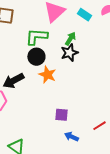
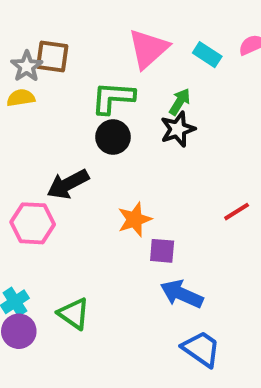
orange star: (47, 75) -> (135, 219), moved, turned 30
red line: (99, 126) -> (237, 212), moved
blue arrow: (71, 137) -> (182, 294), size x1.5

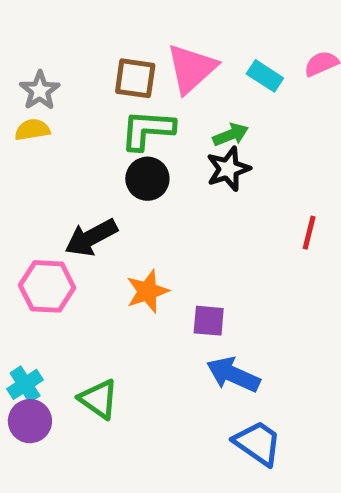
brown square: (52, 57) -> (135, 78), moved
green arrow: (180, 102) -> (231, 135), turned 36
red line: (237, 212) -> (309, 233), moved, turned -44
orange star: (135, 219) -> (147, 291), moved

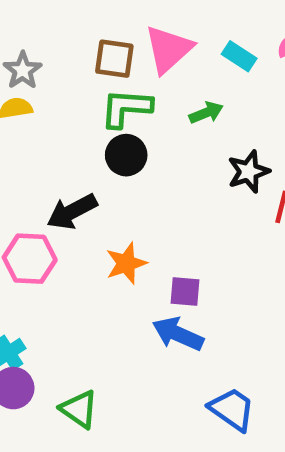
black star: (228, 169) -> (248, 172), moved
blue arrow: (233, 375) -> (178, 334), moved
green triangle: (99, 399) -> (79, 409), moved

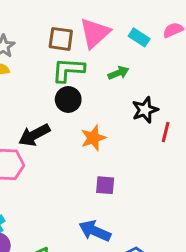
orange star: (126, 263) -> (93, 138), moved
blue arrow: (178, 334) -> (95, 231), moved

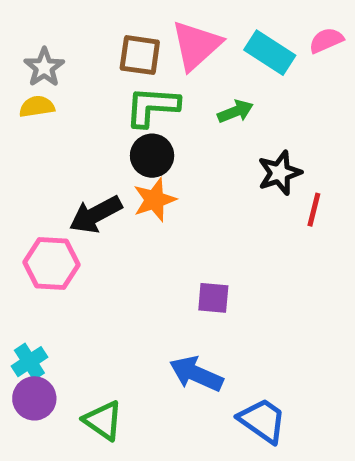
cyan rectangle: (139, 37) -> (270, 53), size x1.4
orange star: (93, 138) -> (154, 200), moved

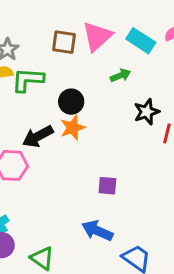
green L-shape: (152, 107) -> (28, 80), moved

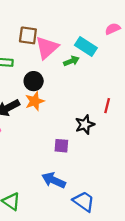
pink triangle: (97, 36) -> (47, 48), moved
cyan rectangle: (141, 41) -> (86, 47), moved
black star: (147, 112) -> (85, 125), moved

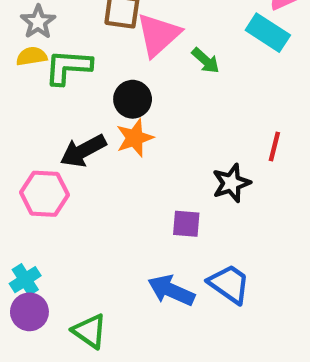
cyan rectangle: (86, 47) -> (268, 33), moved
green arrow: (71, 61) -> (206, 61), turned 64
blue trapezoid: (84, 201) -> (229, 284), moved

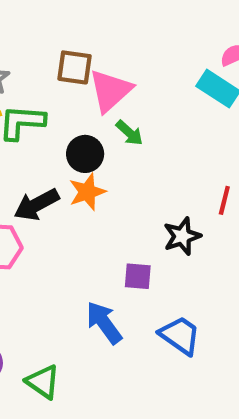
green arrow: (206, 61) -> (129, 133), moved
blue arrow: (171, 290) -> (104, 323), moved, turned 30

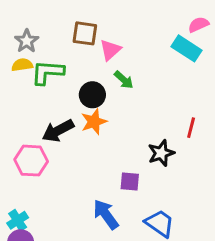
pink triangle: (110, 91) -> (110, 50), size x0.7

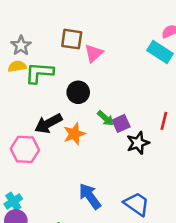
green arrow: (124, 80) -> (105, 118), moved
orange star: (94, 122) -> (74, 134), moved
purple square: (130, 181) -> (121, 123), moved, turned -30

